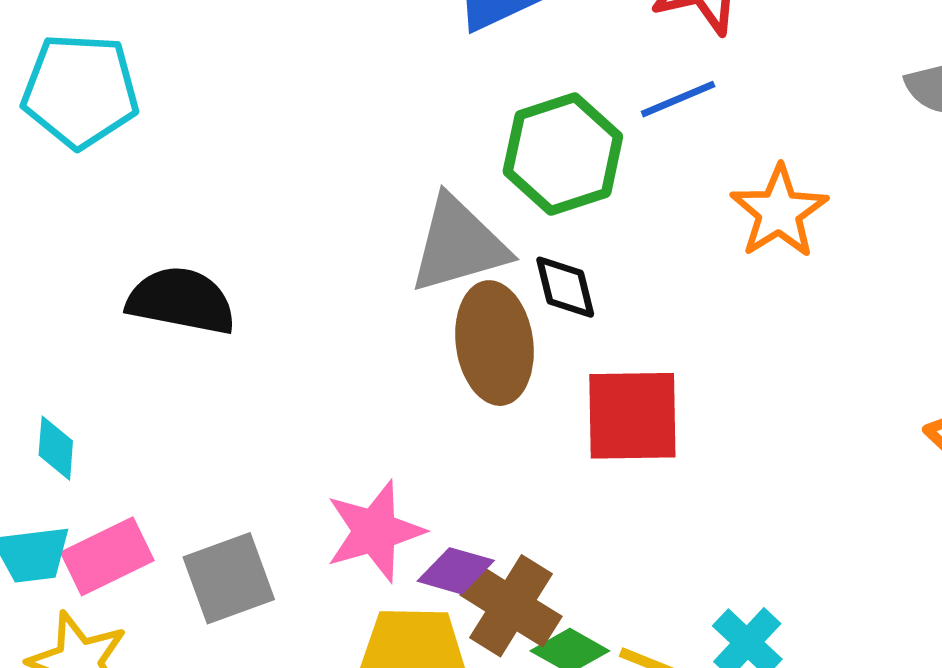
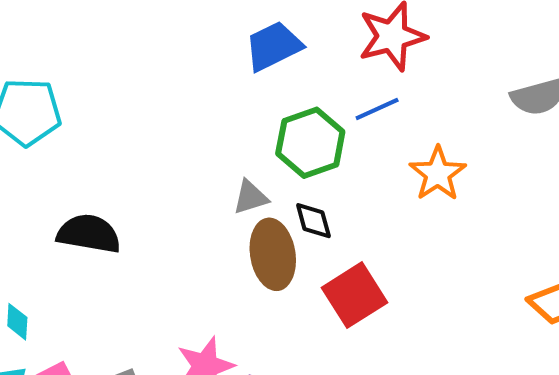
gray triangle: (459, 245) -> (250, 197), size x0.6
red square: (632, 416) -> (354, 295), turned -30

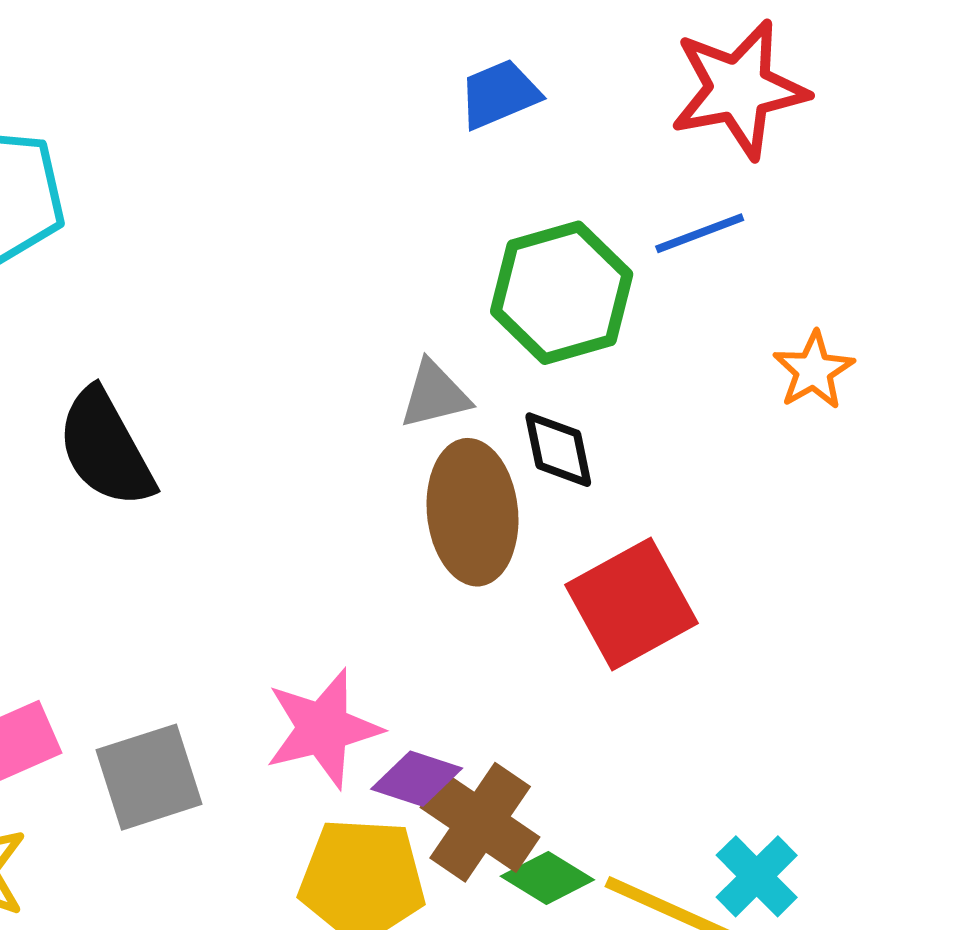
blue trapezoid: (273, 46) -> (499, 94), size x0.7
orange star: (438, 174) -> (814, 370), size x0.7
black semicircle: (89, 234) -> (106, 448), turned -132

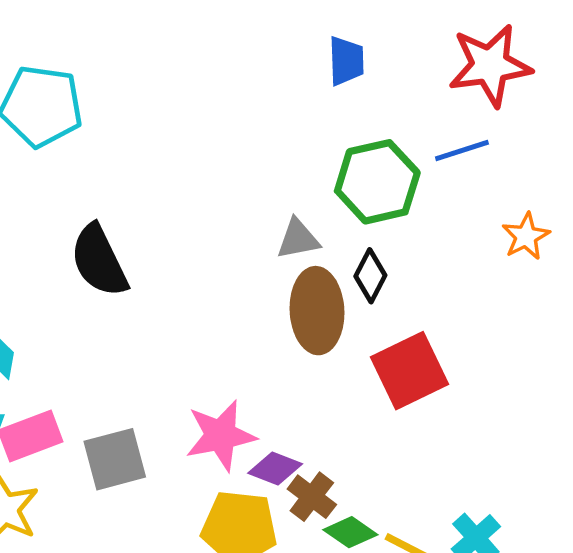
blue trapezoid: (499, 94) -> (346, 61), turned 108
black diamond: (558, 450) -> (370, 276), turned 36
brown cross: (480, 822) -> (312, 497), size x0.7

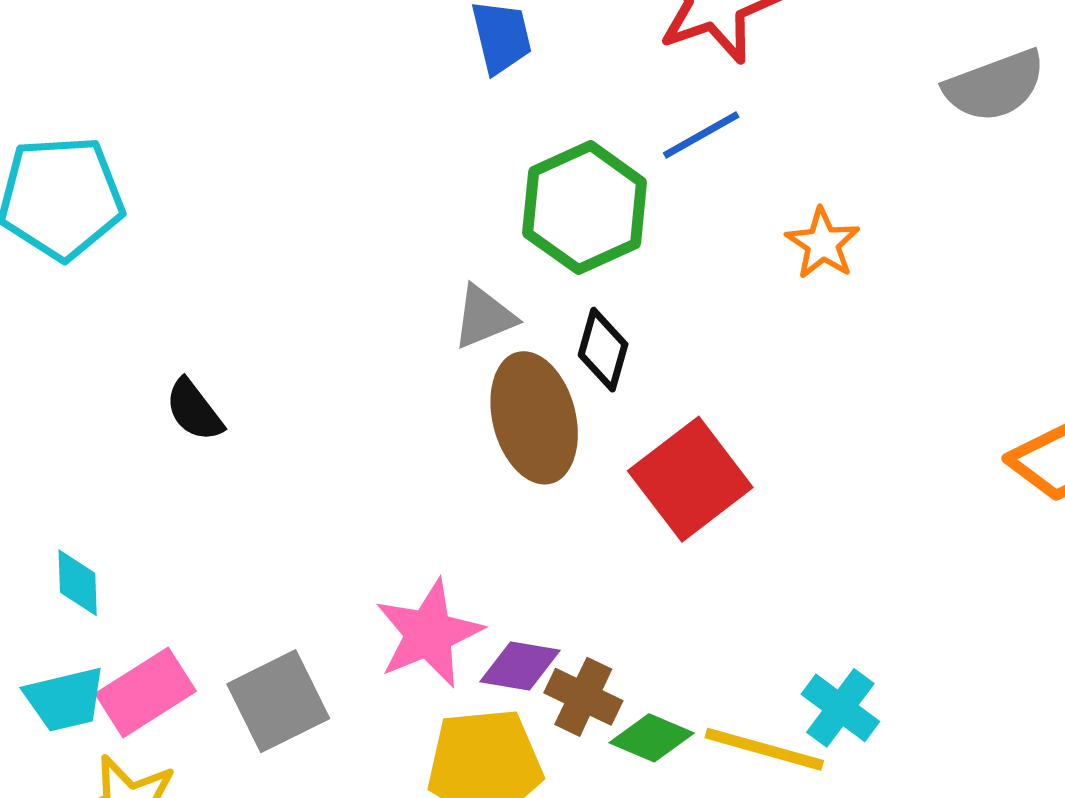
black semicircle: (99, 261) -> (194, 410), size x0.6

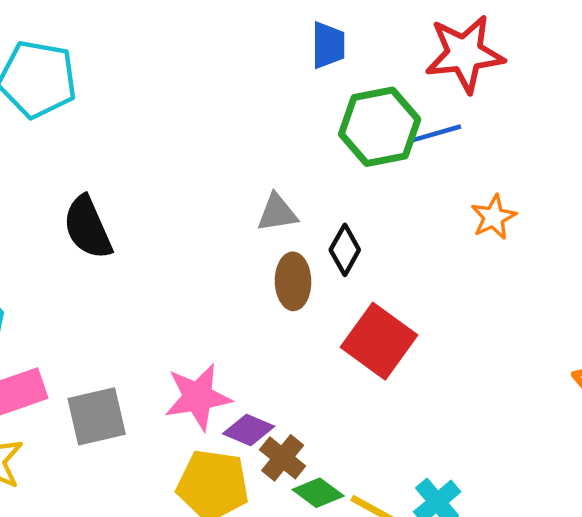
green hexagon: (585, 208) -> (380, 127), moved
black semicircle: (194, 410) -> (88, 227), size x1.5
brown ellipse: (534, 418) -> (293, 281), size x0.7
red square: (690, 479) -> (379, 341), turned -30

